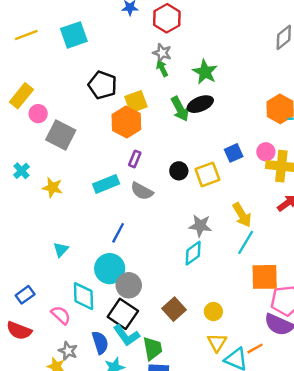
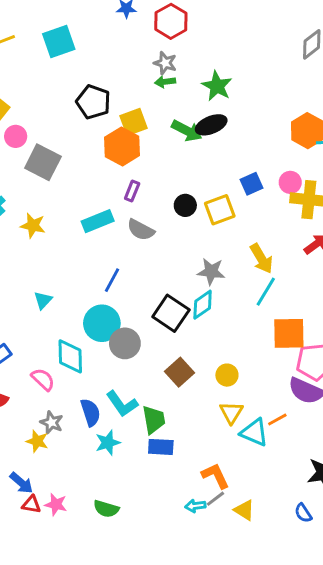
green arrow: (162, 68) -> (165, 82), turned -70
green arrow: (180, 109) -> (187, 131), turned -35
black square: (123, 314) -> (171, 313), moved

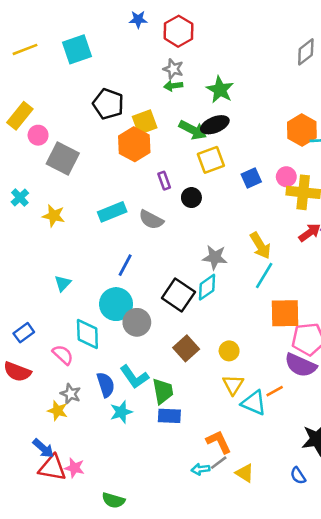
purple rectangle: (132, 191) -> (164, 181), moved, turned -42
yellow square: (220, 210) -> (211, 160), moved
red triangle: (31, 504) -> (52, 468), size x1.6
green semicircle: (106, 509) -> (113, 500), moved

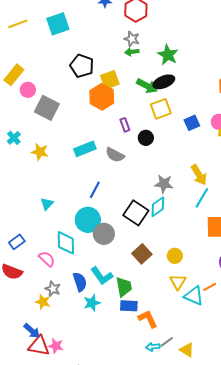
orange L-shape: (219, 442) -> (148, 319), moved

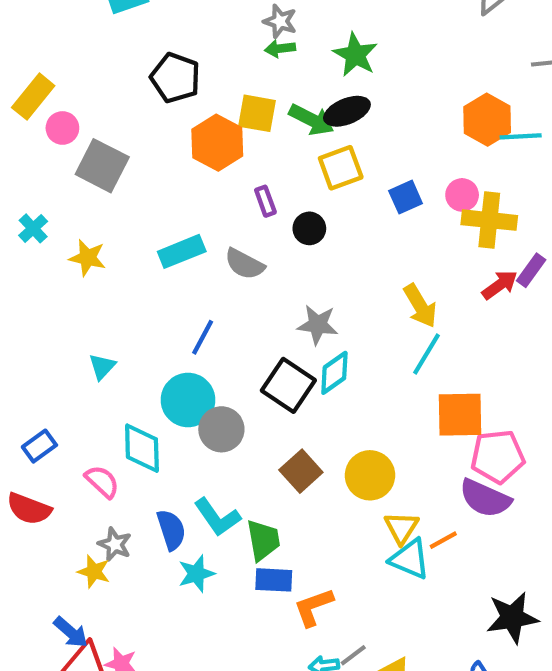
yellow square: (110, 80) -> (257, 113), moved, turned 30
gray star: (164, 184) -> (318, 325), moved
yellow circle: (175, 256) -> (370, 475), size x1.5
yellow triangle: (178, 282) -> (401, 528), moved
orange L-shape: (148, 319) -> (314, 607), turned -85

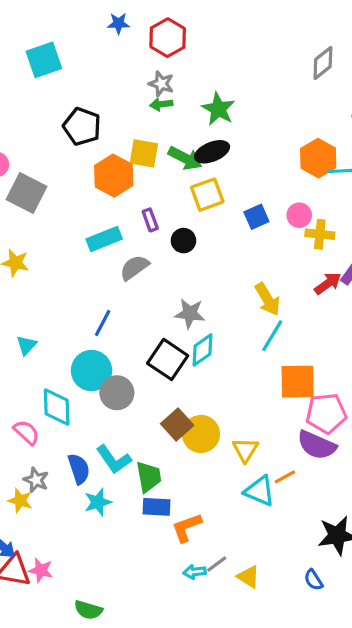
yellow cross: (489, 220) -> (320, 234), size x0.7
cyan rectangle: (182, 251) -> (104, 239), moved
gray semicircle: (244, 264) -> (134, 268), turned 116
yellow circle: (370, 475) -> (201, 434), moved
yellow triangle: (401, 528) -> (245, 450), moved

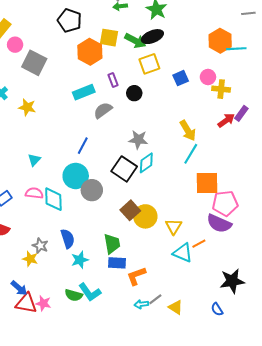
pink semicircle: (27, 432) -> (34, 193), moved, turned -36
cyan L-shape: (114, 459) -> (90, 292), moved
green semicircle: (88, 610) -> (74, 295), moved

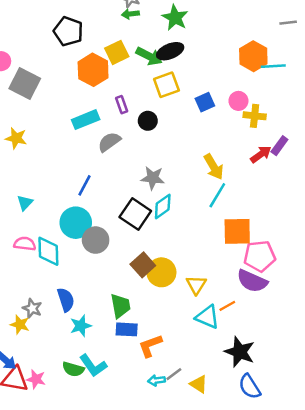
yellow square: (109, 38) -> (117, 52), turned -36
black star: (232, 281) -> (240, 352), moved, turned 30
blue semicircle: (217, 309) -> (250, 387), size x1.5

